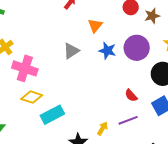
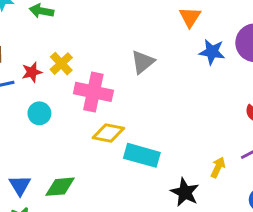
gray triangle: (71, 51) -> (143, 62), moved
cyan rectangle: (52, 115) -> (142, 155), turned 50

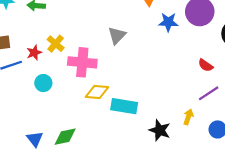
yellow arrow: (218, 167) -> (188, 117), moved

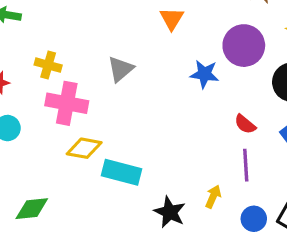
blue star: (168, 22) -> (204, 74), moved
yellow cross: (56, 44) -> (48, 65), moved, turned -30
purple line: (209, 93) -> (246, 165), turned -65

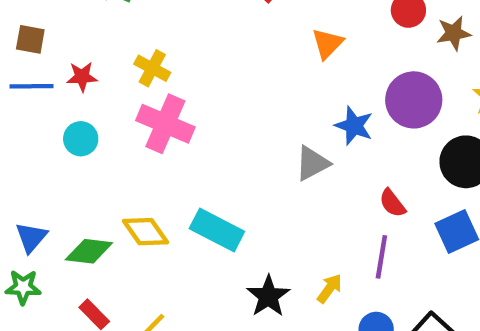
gray triangle: (121, 69) -> (312, 163), moved
yellow diamond: (84, 148) -> (146, 232), moved, turned 32

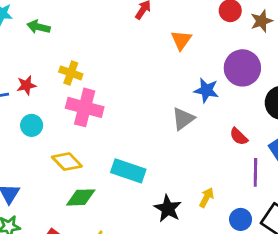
yellow diamond: (146, 232) -> (67, 162), moved
green diamond: (89, 251) -> (81, 197), moved
purple line: (381, 257) -> (255, 172), moved

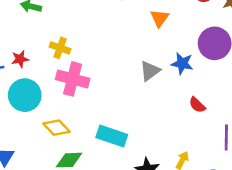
gray triangle: (183, 119) -> (150, 71), moved
cyan circle: (32, 125) -> (25, 95), size x1.6
red semicircle: (239, 136) -> (197, 105), moved

